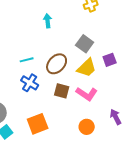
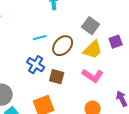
cyan line: (27, 60) -> (40, 38), moved
brown square: (62, 91) -> (57, 77), moved

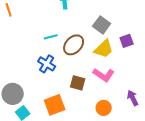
brown square: (57, 77) -> (78, 83), moved

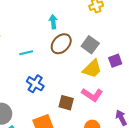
cyan line: (51, 37) -> (26, 53), moved
brown ellipse: (74, 45) -> (61, 44), moved

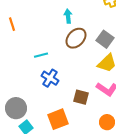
cyan line: (26, 53) -> (41, 55), moved

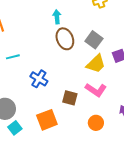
brown ellipse: (76, 38) -> (65, 39), turned -65
cyan line: (41, 55) -> (13, 57), moved

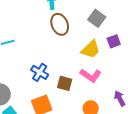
gray square: (94, 40) -> (97, 18), moved
blue cross: (39, 79) -> (40, 72), moved

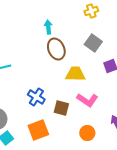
yellow trapezoid: (91, 49) -> (75, 74), moved, turned -135

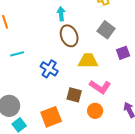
blue cross: (36, 97) -> (49, 69), moved
orange circle: (87, 133) -> (95, 111), moved

